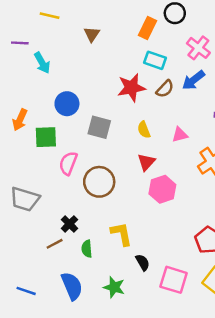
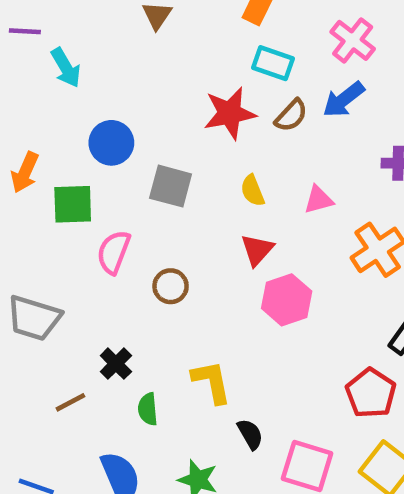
brown circle: (99, 182) -> (171, 286), size x0.6
brown line: (55, 244) -> (70, 402), moved

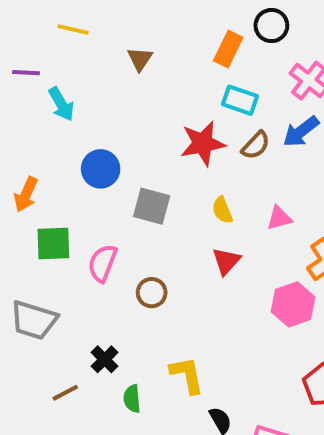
green square: (73, 204) -> (53, 243), moved
pink hexagon: (287, 300) -> (293, 304), moved

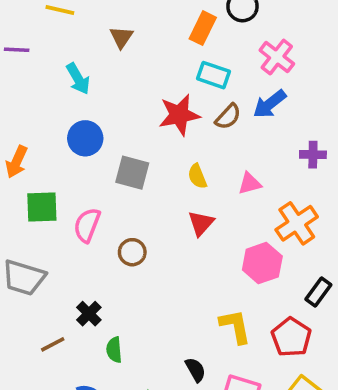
cyan arrow: (61, 104) -> (78, 79), moved
yellow L-shape: (187, 375) -> (235, 326), moved

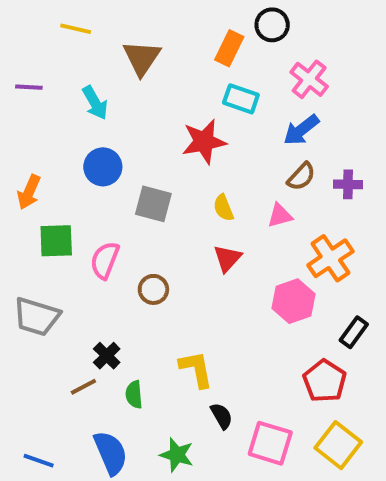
brown triangle: (121, 37) -> (142, 58), size x1.5
purple line: (17, 50) -> (29, 87), moved
brown semicircle: (228, 117) -> (301, 177), moved
yellow L-shape: (235, 326) -> (196, 369), moved
brown line: (53, 344) -> (83, 387), moved

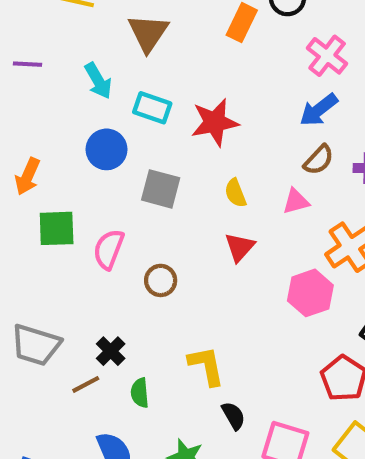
cyan rectangle: (241, 99) -> (152, 108), moved
gray trapezoid: (37, 317) -> (36, 345), moved

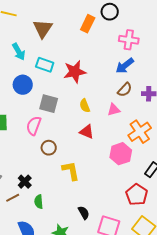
pink cross: (327, 56) -> (129, 40), turned -30
red triangle: (240, 247) -> (87, 132), turned -49
pink semicircle: (109, 249) -> (34, 126), moved
yellow L-shape: (206, 366) -> (71, 171), moved

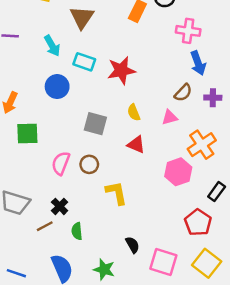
blue arrow: (125, 66) -> (198, 63), moved, turned -72
gray square: (49, 104) -> (95, 124), moved
pink semicircle: (34, 126) -> (61, 163), moved

